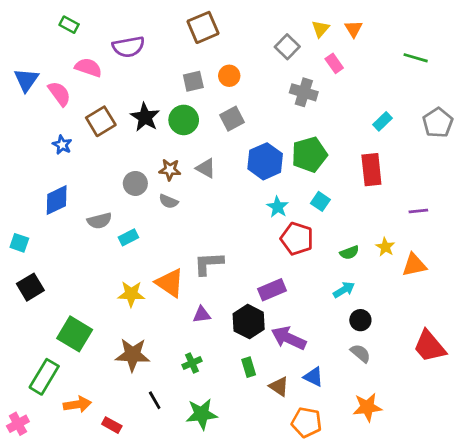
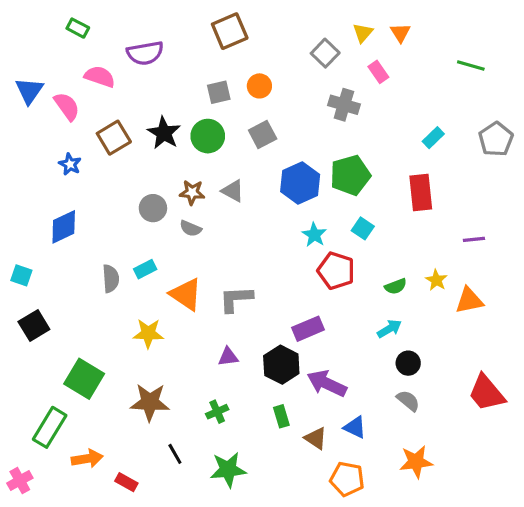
gray semicircle: (99, 221) -> (111, 279), moved, turned -80
orange triangle: (170, 283) -> (186, 294), moved

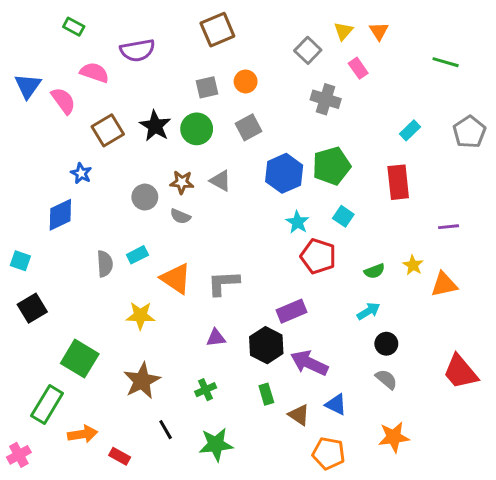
blue star: (70, 164) -> (81, 173), moved
brown star: (150, 402) -> (142, 381), turned -30

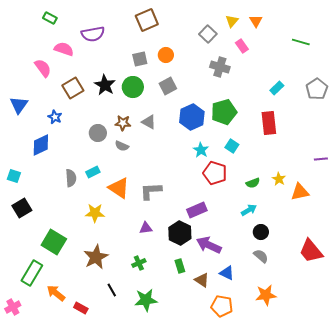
blue triangle: (28, 86) -> (19, 105), moved
purple line: (449, 227) -> (321, 159), moved
orange arrow: (83, 434) -> (56, 293), turned -132

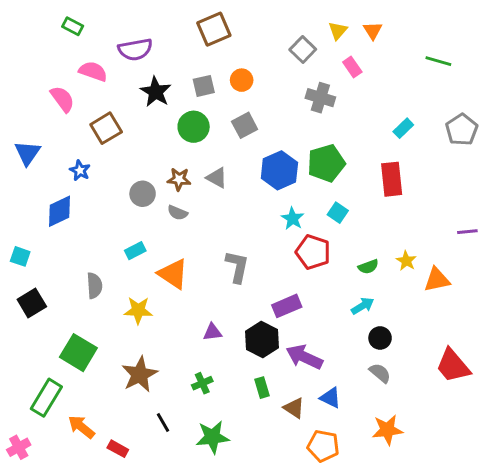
black star: (105, 85) -> (156, 92), moved
gray semicircle: (71, 178) -> (94, 286), moved
gray L-shape: (151, 191) -> (237, 267), moved, turned 105

